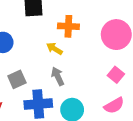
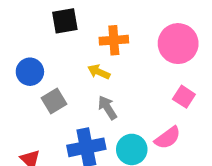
gray square: (17, 79) -> (54, 101), moved
pink semicircle: (114, 106) -> (168, 138), moved

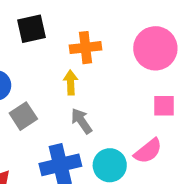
yellow arrow: (99, 72) -> (71, 82), turned 65
pink square: (184, 97) -> (164, 106), turned -30

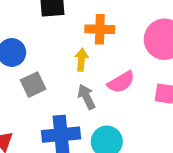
pink semicircle: (148, 151) -> (121, 82), moved

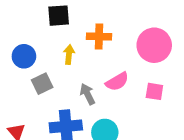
yellow arrow: (81, 60) -> (69, 55), moved

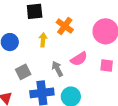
orange cross: (99, 37) -> (65, 26), turned 36
gray square: (42, 84) -> (23, 72), moved

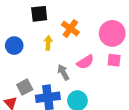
pink square: (107, 65) -> (114, 60), moved
gray square: (23, 72) -> (25, 87), moved

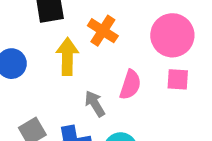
yellow arrow: (48, 43) -> (67, 56), size x1.5
pink semicircle: (85, 62) -> (130, 85), turned -36

